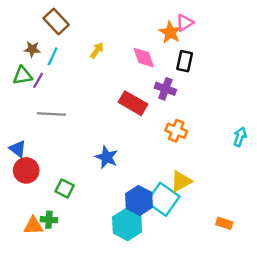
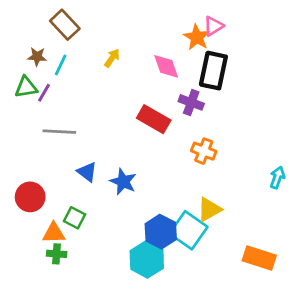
black rectangle: (185, 61) -> (213, 71), size x1.5
cyan arrow: (240, 137) -> (277, 177), moved
blue triangle: (18, 149) -> (87, 172), moved
orange rectangle: (224, 223) -> (259, 258), size x1.6
orange triangle: (33, 226) -> (54, 233), moved

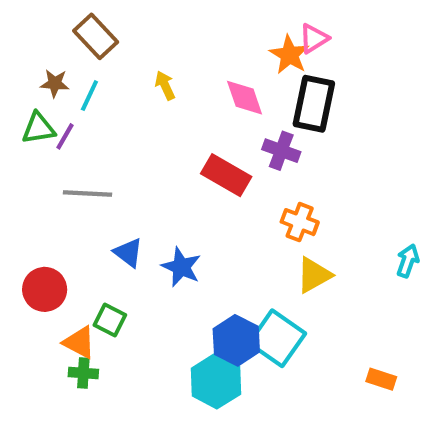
yellow arrow: (112, 58) -> (165, 85), turned -60
yellow triangle: (209, 209) -> (314, 275), moved
orange triangle: (54, 233) -> (79, 342), turned 30
orange rectangle: (259, 258) -> (381, 379), size x0.6

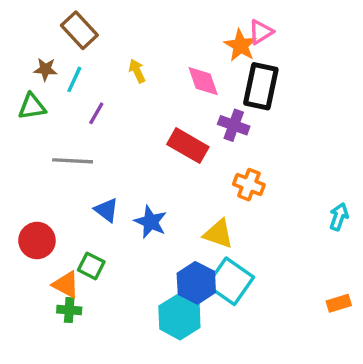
purple line: (65, 136) -> (96, 113), moved
yellow triangle: (314, 275) -> (218, 234), moved, turned 48
orange rectangle: (381, 379) -> (339, 303), moved, turned -35

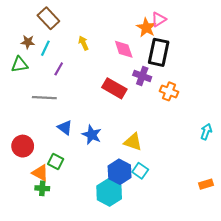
orange cross: (249, 185) -> (169, 91), moved
cyan square: (230, 281) -> (140, 171), size x0.6

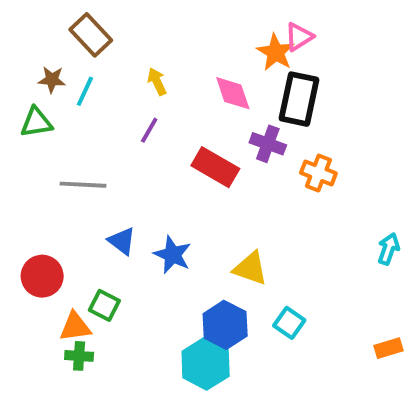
purple line: (59, 69) -> (149, 130), moved
cyan square: (140, 171) -> (289, 323), moved
orange triangle: (40, 173) -> (75, 327), turned -36

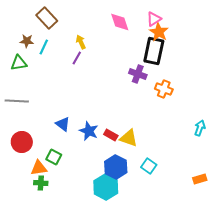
orange star: (276, 52) -> (159, 32), moved
pink diamond: (233, 93) -> (120, 22), moved
purple line: (149, 130) -> (77, 58), moved
red rectangle: (215, 167) -> (111, 135), moved, size x0.6
gray line: (83, 185) -> (17, 101), moved

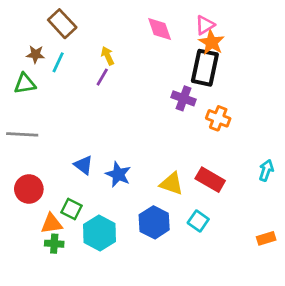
red rectangle: (111, 135) -> (210, 180), moved, size x1.5
cyan hexagon: (106, 187) -> (100, 233), moved

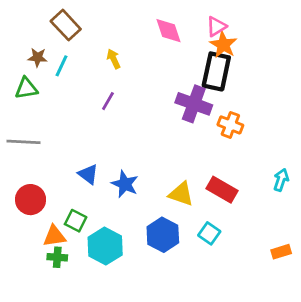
purple line: (102, 77) -> (108, 101), moved
purple cross: (184, 98) -> (194, 104), size x1.4

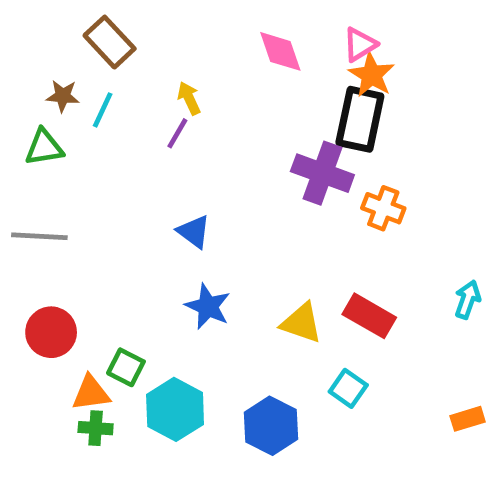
purple line: (108, 101) -> (177, 133), moved
blue triangle: (88, 174) -> (194, 232), moved
blue hexagon: (163, 235) -> (271, 426), moved

